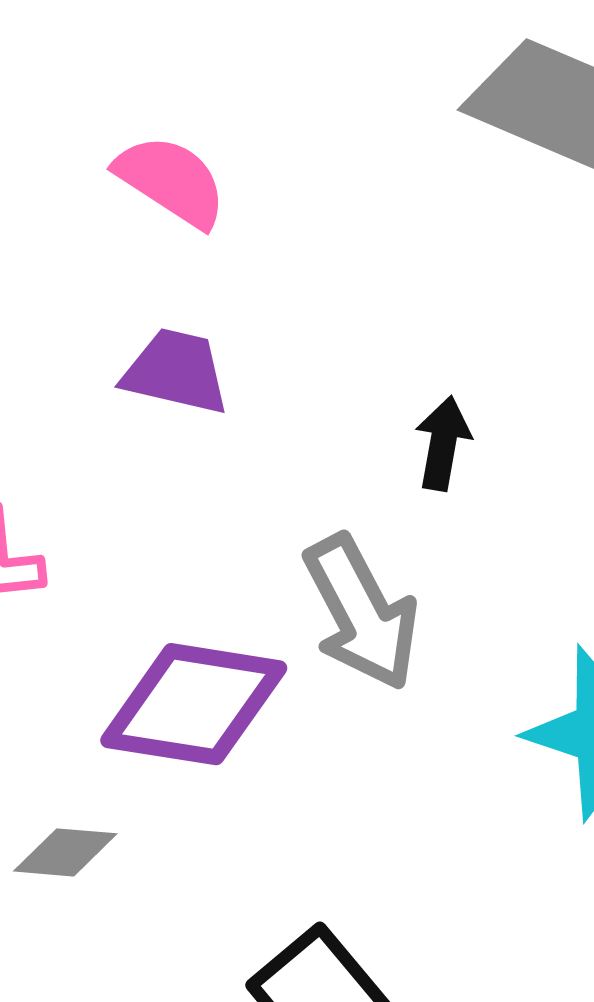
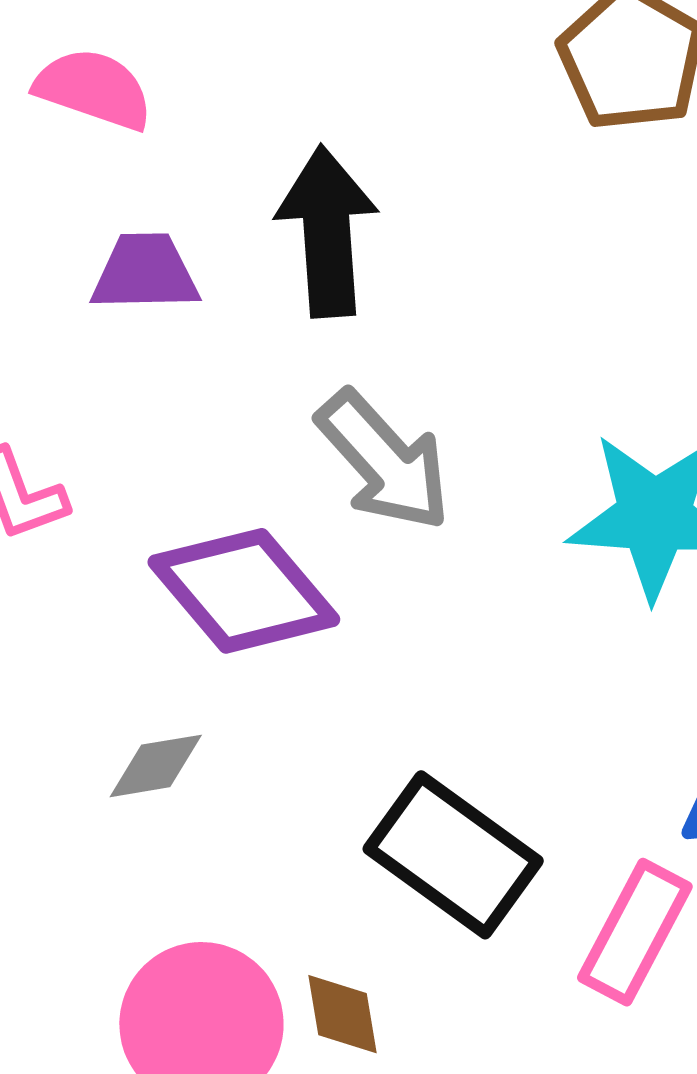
black arrow: (443, 443) -> (327, 231), moved, size x1.8
purple diamond: (194, 704) -> (244, 591), turned 55

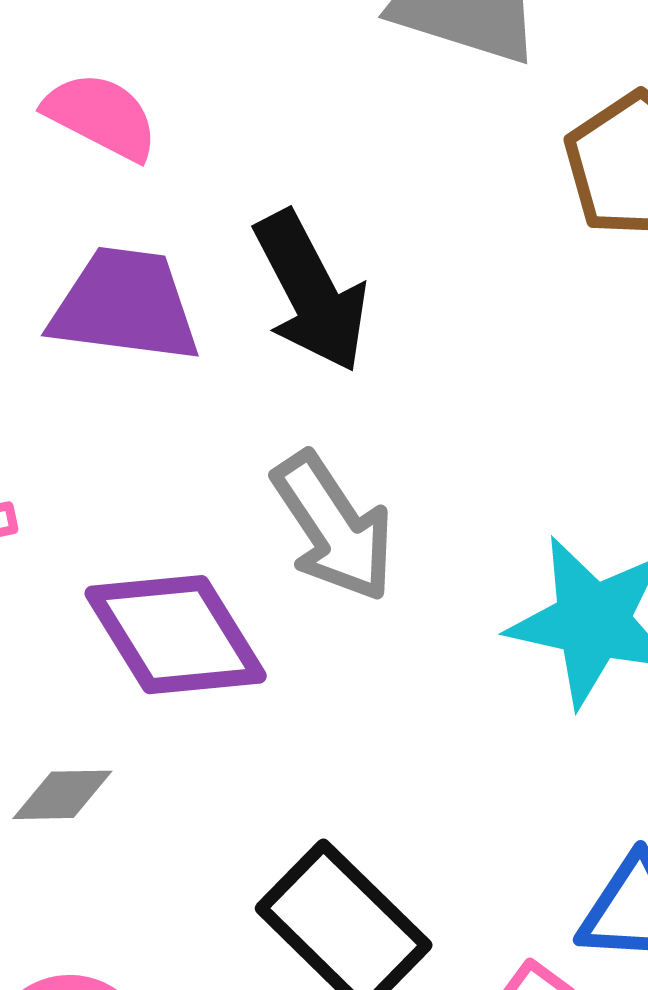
black arrow: (327, 231) -> (311, 292), turned 148
purple trapezoid: (145, 273) -> (125, 305), size x1.4

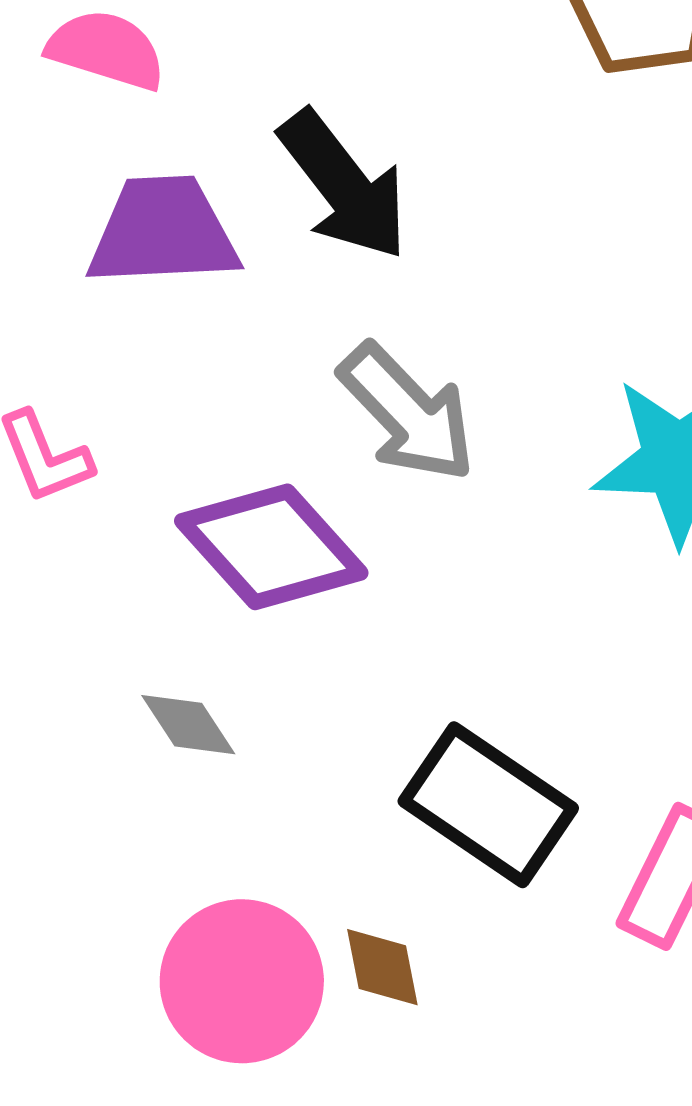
gray diamond: (62, 795) -> (188, 725), turned 68

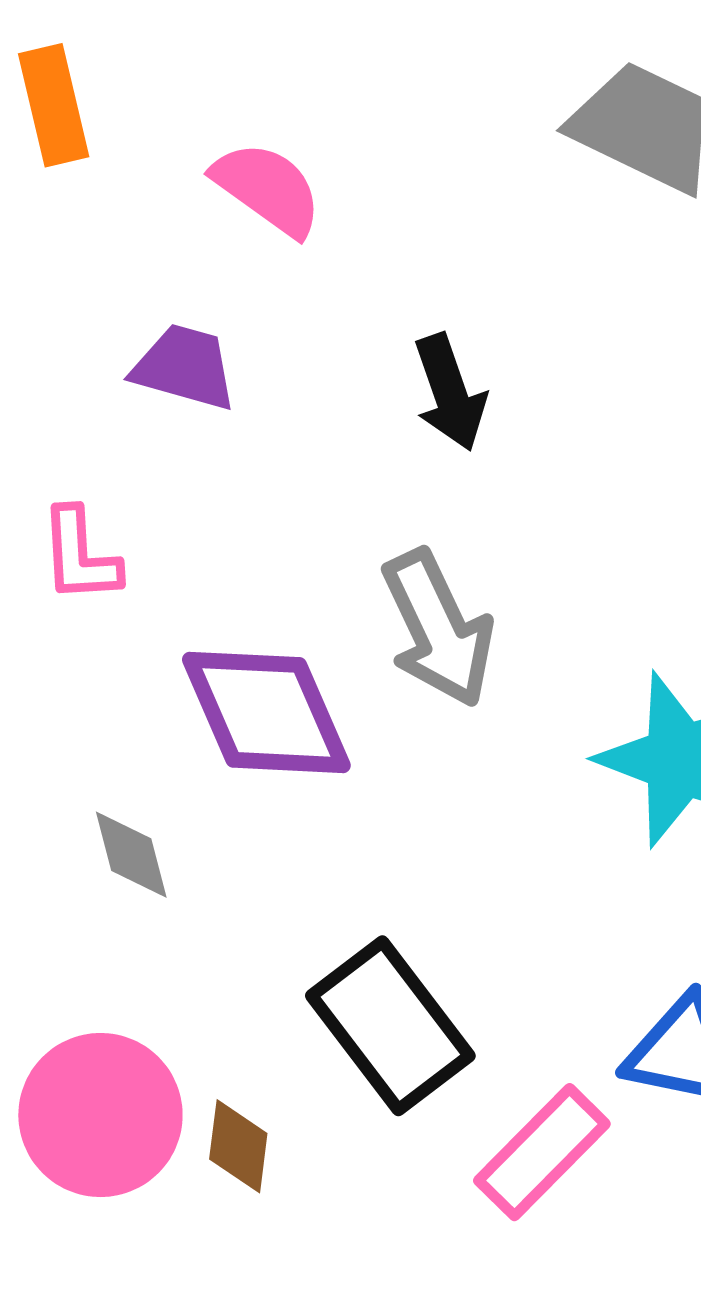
black arrow: (344, 185) -> (450, 393), size x0.7
purple trapezoid: (163, 232) -> (185, 367), moved, size x0.7

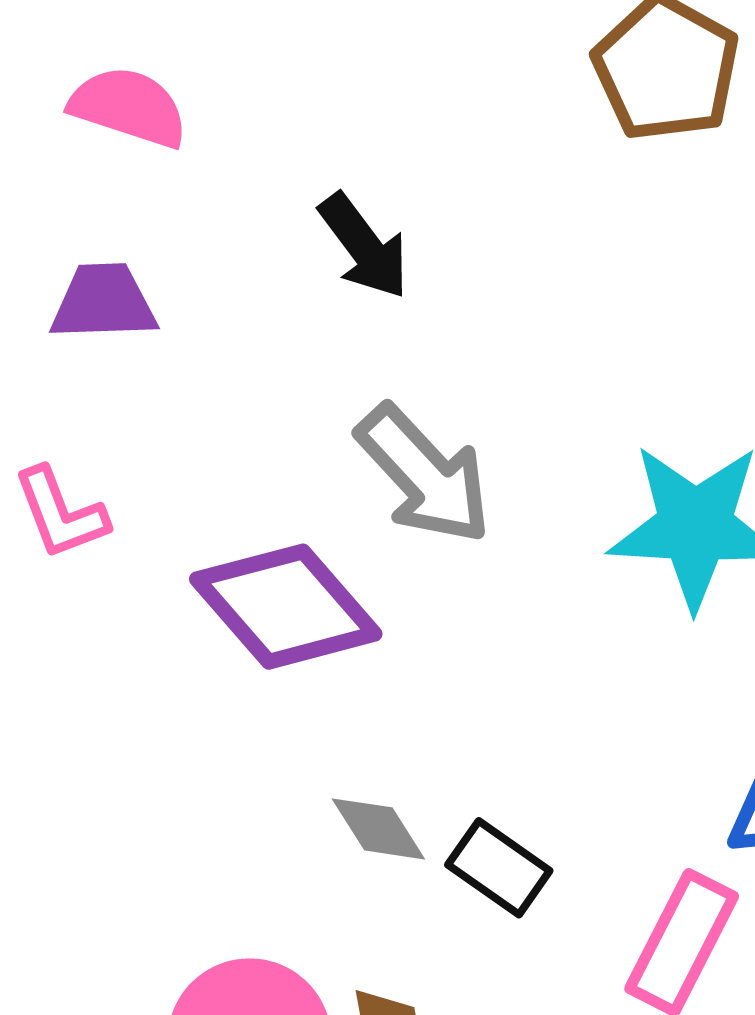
gray diamond: (131, 855) -> (378, 829), moved
black rectangle: (390, 1026) -> (499, 868), size x0.6

